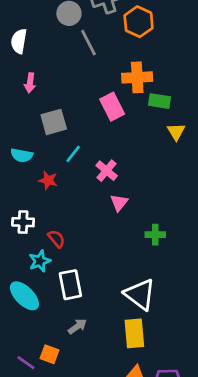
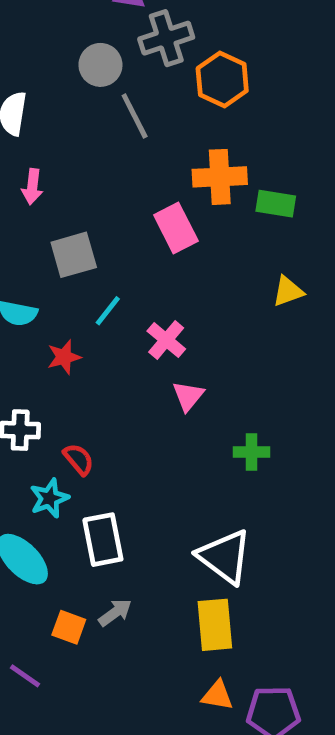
green rectangle: (159, 101) -> (276, 204), moved
yellow triangle: (176, 132) -> (288, 291), moved, turned 42
red star: (48, 180) -> (64, 357), turned -30
orange square: (49, 354) -> (69, 627), moved

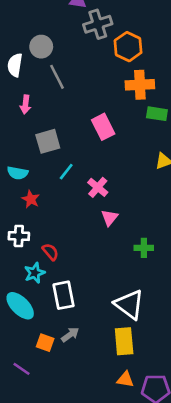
gray circle: (100, 65) -> (41, 47), moved
gray line: (135, 116) -> (57, 77), moved
orange cross: (220, 177) -> (140, 85), moved
red star: (64, 357) -> (31, 199), moved, turned -30

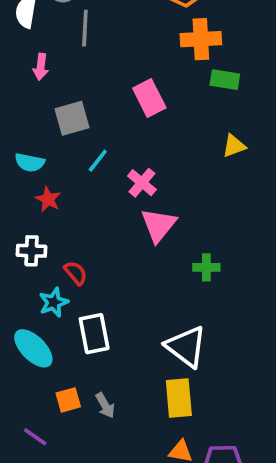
gray line: (57, 77) -> (85, 28), turned 30
pink triangle: (110, 218) -> (159, 225), size x1.5
gray arrow: (70, 335) -> (105, 405), moved, turned 96
orange square: (45, 343) -> (68, 400), turned -36

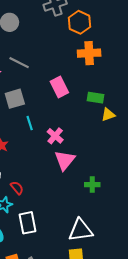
gray line: (85, 28) -> (19, 63), moved, turned -66
green rectangle: (225, 80) -> (95, 98), moved
cyan line: (98, 161) -> (30, 123), turned -56
white triangle: (186, 347) -> (81, 230), turned -45

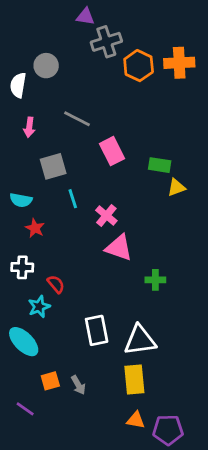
orange cross: (89, 53) -> (179, 63), moved
gray line: (19, 63) -> (77, 119), moved
pink triangle: (65, 160) -> (119, 248), turned -50
white rectangle: (28, 223) -> (97, 330), moved

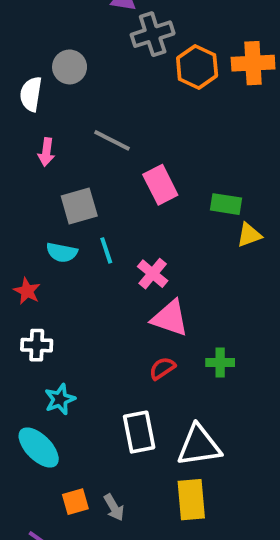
cyan semicircle: (21, 200) -> (62, 252), moved
red star: (35, 228) -> (27, 291), moved
red semicircle: (56, 284) -> (162, 368), moved, turned -84

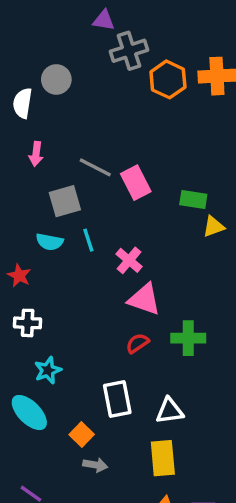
gray line: (112, 140) -> (95, 167), moved
green cross: (220, 363) -> (188, 338), size x1.4
white triangle: (199, 446) -> (170, 411), size x0.7
orange square: (75, 502) -> (82, 434), moved, turned -30
gray arrow: (114, 507) -> (95, 465), turned -50

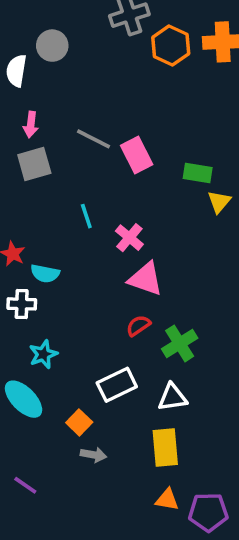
gray square: (65, 201) -> (34, 164), moved
yellow triangle: (214, 227) -> (219, 202), turned -30
cyan semicircle: (50, 242) -> (45, 273), moved
green cross: (188, 338) -> (180, 343), moved, turned -32
white rectangle: (117, 399) -> (117, 385), turned 75

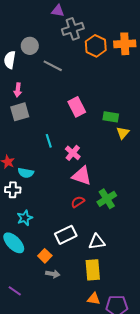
gray line: (94, 139) -> (53, 66), moved
green cross: (180, 343) -> (107, 199), moved

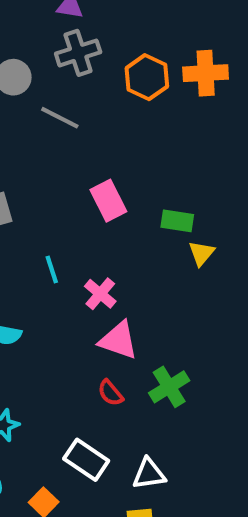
gray cross: (73, 29) -> (78, 53), moved
red semicircle: (78, 202) -> (110, 393), turned -96
white rectangle: (66, 235) -> (86, 460), turned 60

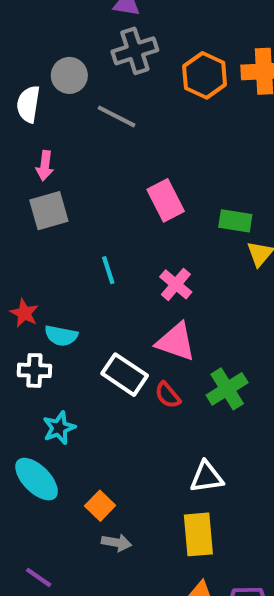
pink cross: (100, 294) -> (176, 284), moved
white rectangle: (86, 460) -> (125, 375), moved

